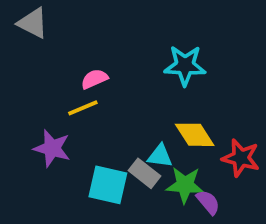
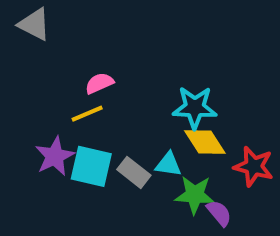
cyan star: (185, 65) -> (195, 108), moved
purple star: (52, 148) -> (55, 156), turned 30
gray rectangle: (144, 173) -> (134, 172), moved
cyan square: (108, 185) -> (91, 166), moved

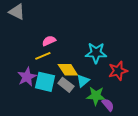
yellow diamond: (205, 142) -> (68, 70), moved
cyan triangle: (168, 164) -> (83, 81), turned -48
red star: (254, 166) -> (118, 71), moved, turned -30

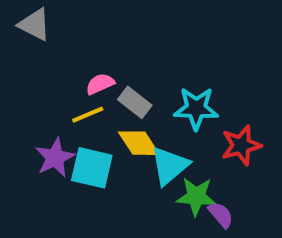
cyan triangle: (83, 81) -> (170, 166), size x1.5
gray rectangle: (66, 85) -> (135, 102), moved

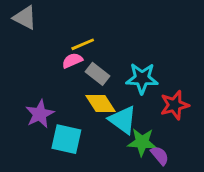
yellow line: (88, 115) -> (83, 44), moved
cyan triangle: (170, 166) -> (123, 120), turned -44
cyan square: (92, 168) -> (66, 139), moved

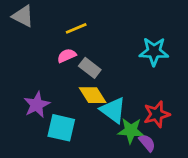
yellow line: (83, 44) -> (76, 28), moved
cyan star: (142, 78) -> (154, 52), moved
red star: (175, 105) -> (157, 114), moved

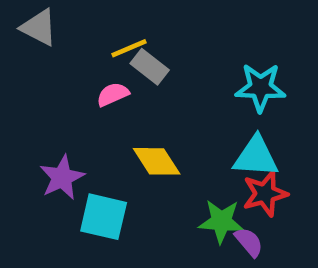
gray rectangle: (90, 68) -> (150, 67), moved
cyan triangle: (113, 110) -> (256, 157), moved, turned -32

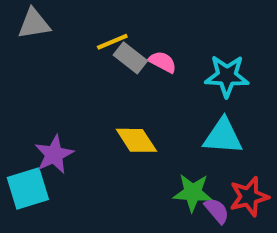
gray triangle: (39, 27) -> (34, 24), turned -36
pink semicircle: (113, 94) -> (163, 62), moved, turned 52
red star: (265, 194) -> (249, 197), moved
cyan square: (104, 217) -> (28, 189), moved, turned -30

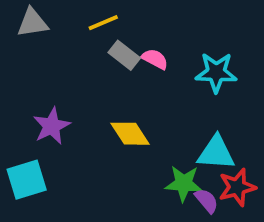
yellow line: (112, 42) -> (103, 23), moved
cyan triangle: (223, 136) -> (216, 153), moved
purple star: (54, 154) -> (52, 126), moved

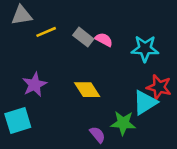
yellow line: (103, 23) -> (46, 32), moved
cyan triangle: (216, 153) -> (145, 103), turned -36
red star: (237, 187) -> (159, 87), moved, turned 30
purple semicircle: (207, 201) -> (97, 135), moved

